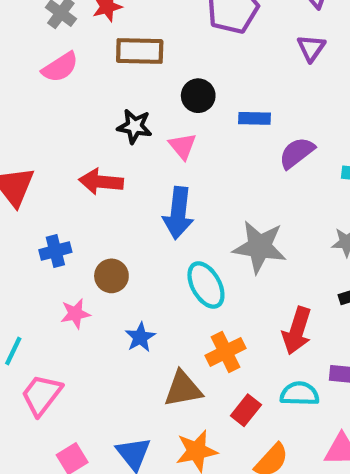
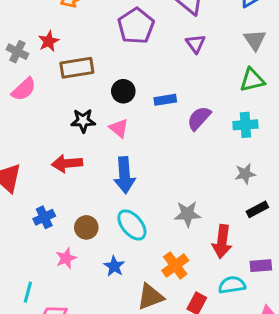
gray star: (260, 247) -> (188, 214), moved, size x0.7
cyan ellipse: (206, 285) -> (132, 225), moved

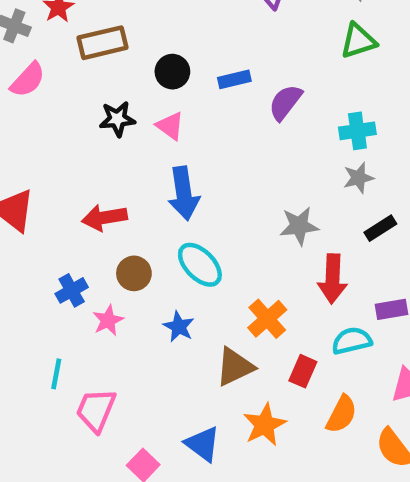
cyan cross: (245, 125) -> (357, 131), moved
red arrow: (67, 163) -> (104, 218), moved
gray star: (188, 214) -> (299, 226), moved
blue cross: (44, 217) -> (72, 290), moved

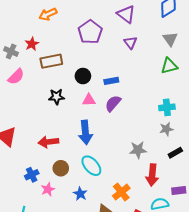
purple semicircle: (285, 102) -> (113, 103), moved
pink triangle: (170, 126) -> (89, 100), moved, turned -40

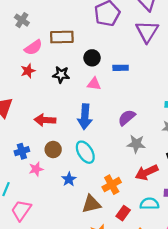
purple triangle: (130, 43) -> (147, 32), size x1.6
red star: (32, 44) -> (28, 71), moved
pink semicircle: (16, 77) -> (33, 47), moved
purple semicircle: (113, 103) -> (127, 118), moved
red arrow: (152, 175) -> (147, 172), turned 50

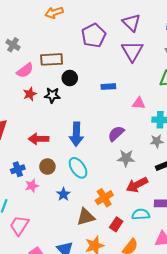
black circle: (92, 58) -> (70, 78), moved
red star: (28, 71) -> (30, 94), moved
pink triangle: (94, 84) -> (139, 103), moved

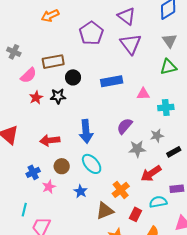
blue rectangle: (108, 87) -> (112, 81), size x1.5
gray star: (157, 141) -> (157, 136), moved

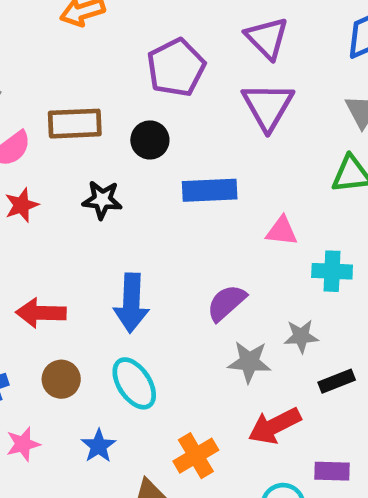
black circle: (73, 77) -> (150, 140), moved
black star: (58, 96) -> (102, 200), moved
pink star: (49, 187) -> (23, 444), moved

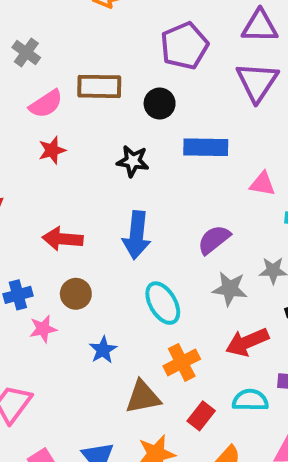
purple triangle: (267, 38) -> (260, 26), turned -48
black star: (102, 200) -> (133, 161), moved
cyan ellipse: (134, 383) -> (163, 303), moved
pink star: (23, 444) -> (43, 329), moved

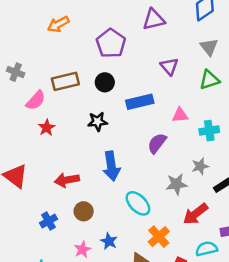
purple triangle: (257, 82) -> (169, 66), moved, size x0.7
purple semicircle: (214, 240) -> (157, 143), moved
pink star: (43, 329) -> (82, 250), moved

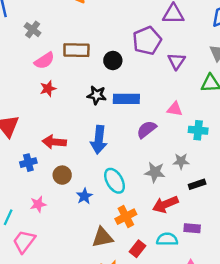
purple pentagon: (111, 43) -> (147, 41), moved
blue rectangle: (140, 102) -> (126, 99), moved
blue cross: (48, 221) -> (28, 163), moved
blue star: (109, 241) -> (84, 196), moved
pink star: (82, 250) -> (38, 204), moved

